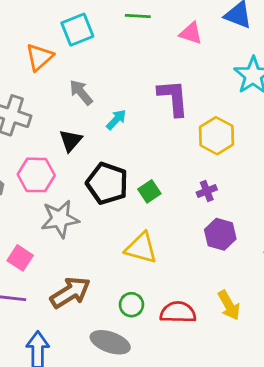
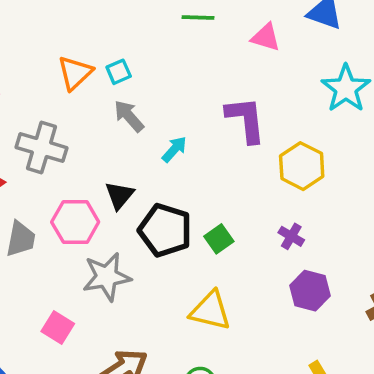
cyan square: (77, 30) -> (119, 72), moved, size x0.6
black triangle: (71, 141) -> (119, 195), moved
purple cross: (207, 191) -> (291, 236), turned -36

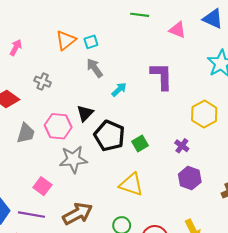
gray cross: (41, 148) -> (43, 82), size x0.6
yellow hexagon: (302, 166) -> (204, 114), moved

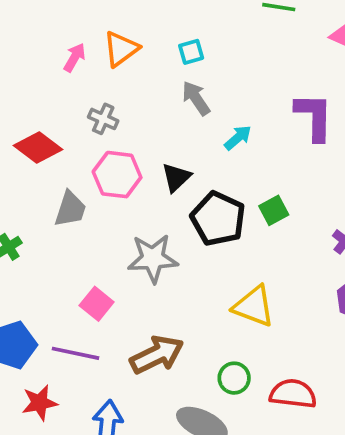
orange triangle: (66, 40) -> (121, 49), moved
pink arrow: (16, 48) -> (75, 57), moved
pink hexagon: (58, 126) -> (117, 175), moved
green square: (140, 143) -> (274, 210), moved

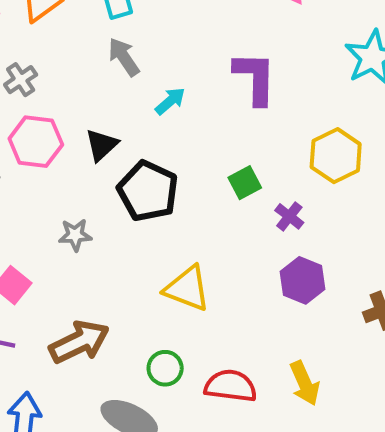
gray cross: (103, 119) -> (21, 80), turned 32
green square: (274, 210) -> (245, 183), moved
gray star: (153, 258) -> (75, 235), size x0.6

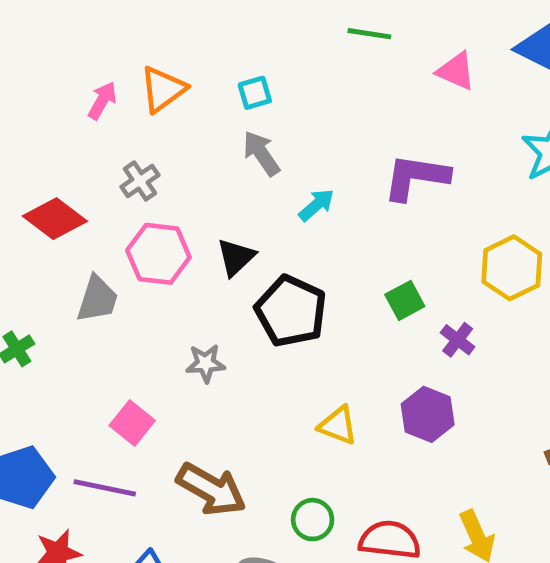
purple L-shape: (255, 78) -> (416, 177), turned -82
purple hexagon: (302, 280) -> (428, 414), moved
yellow triangle: (187, 288) -> (338, 425), size x0.7
brown arrow: (79, 342) -> (211, 489), turned 56

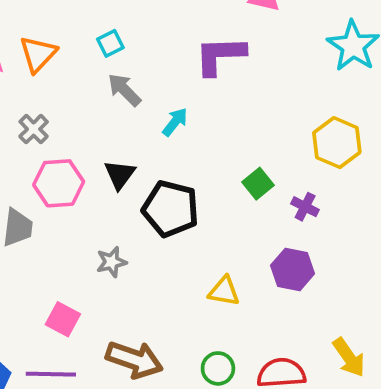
purple L-shape: (416, 177) -> (220, 55), moved

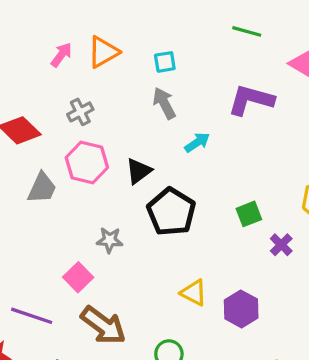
purple hexagon: (293, 269) -> (241, 309), moved
pink square: (63, 319) -> (78, 277), moved

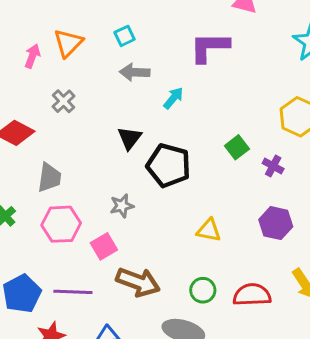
gray arrow: (164, 103) -> (135, 72), turned -44
pink hexagon: (87, 162) -> (61, 224), moved
pink square: (78, 277) -> (104, 246), turned 30
purple hexagon: (241, 309) -> (276, 223), moved

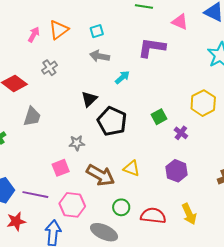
pink hexagon: (61, 224) -> (72, 205), moved
brown arrow: (138, 282) -> (101, 175), moved

